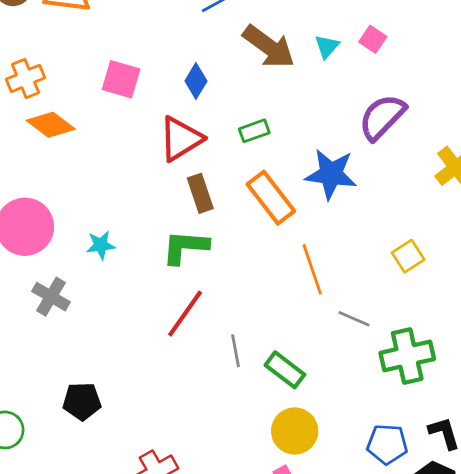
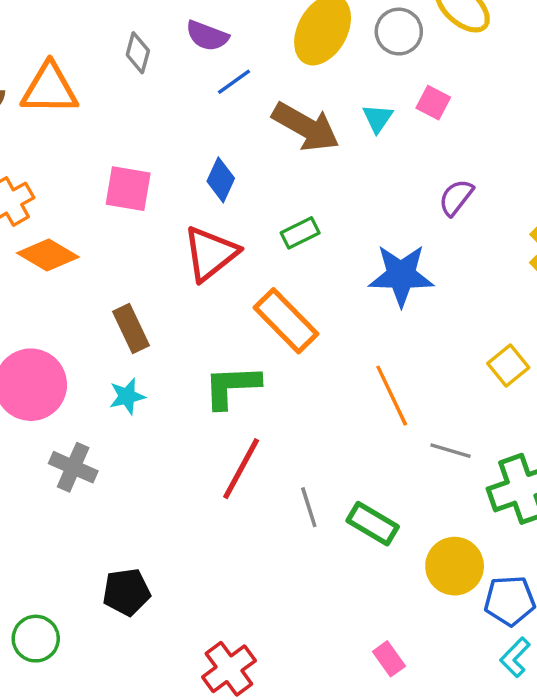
purple semicircle: (382, 117) -> (456, 197), size x0.6
brown rectangle: (200, 193) -> (131, 328), moved
orange rectangle: (271, 198) -> (286, 321), moved
yellow circle: (295, 431) -> (455, 566), moved

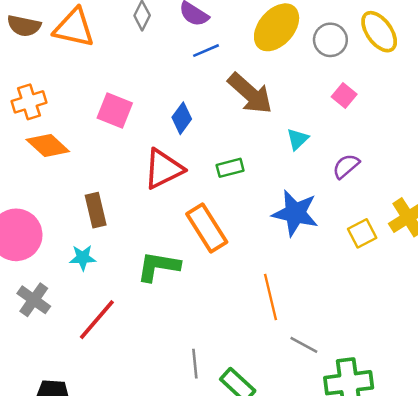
cyan triangle: (378, 118) -> (298, 139), moved
yellow square: (508, 366) -> (362, 233), moved
red line: (241, 469) -> (97, 320), moved

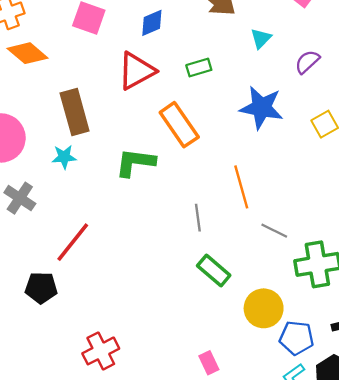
blue diamond: (182, 118) -> (152, 23), turned 32
brown rectangle: (96, 210) -> (75, 112), size x1.4
red line: (97, 320) -> (73, 242), moved
gray line: (195, 364) -> (198, 218), moved

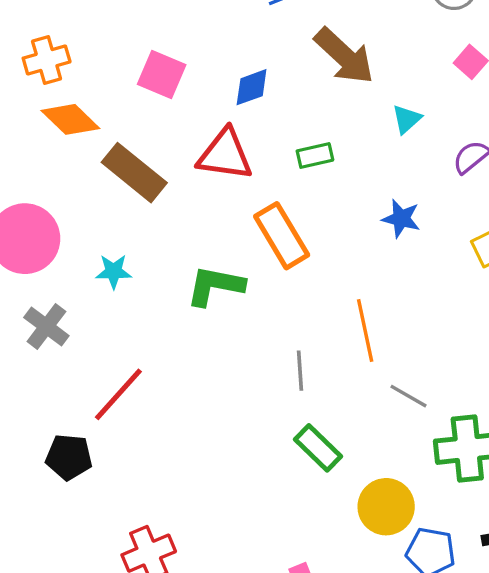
red triangle: (136, 71) -> (225, 155), turned 33
blue star: (261, 108) -> (401, 219), size x0.6
brown rectangle: (75, 112) -> (134, 173), moved, turned -39

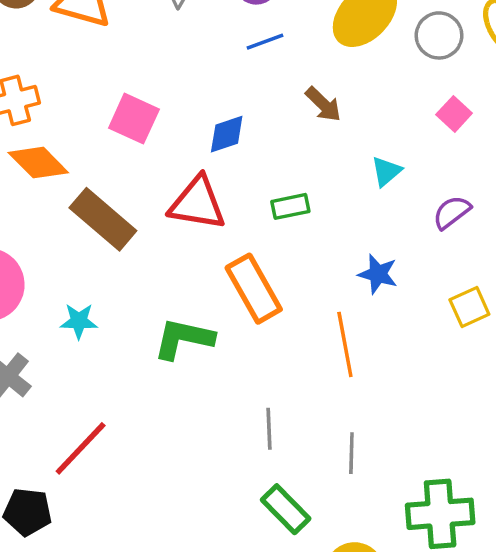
brown arrow: (344, 56) -> (323, 104), size x0.6
orange line: (365, 331) -> (345, 344), moved
gray line: (408, 396) -> (351, 453), moved, turned 60

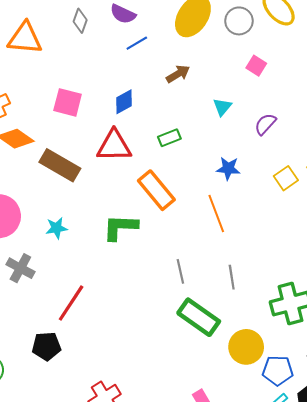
brown arrow: (323, 104) -> (178, 74), turned -65
green rectangle: (286, 509) -> (199, 317), size x1.4

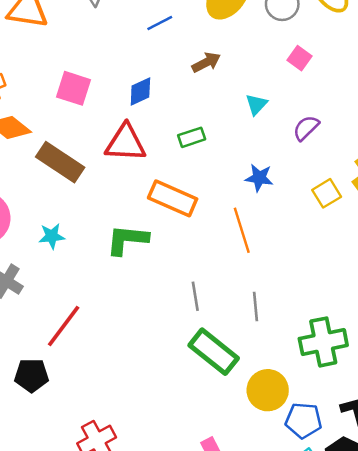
orange rectangle: (156, 190) -> (173, 198), turned -30

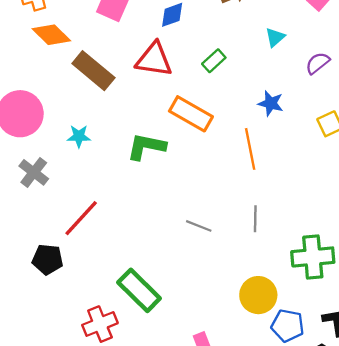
green rectangle: (192, 137) -> (214, 61), turned -30
gray line: (195, 296) -> (199, 226), moved, turned -65
green rectangle: (214, 352) -> (139, 290), moved

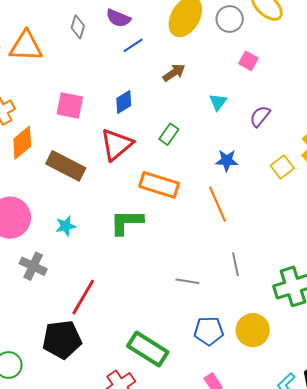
orange diamond: (51, 35) -> (22, 143), turned -72
red triangle: (154, 60) -> (116, 145), turned -36
black pentagon: (48, 259) -> (62, 339), size x1.4
blue pentagon: (288, 326) -> (209, 331), moved

